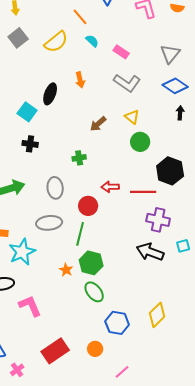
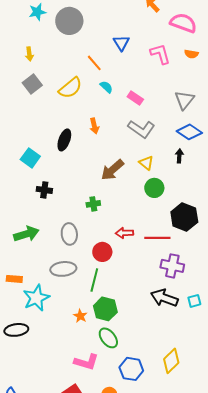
cyan square: (27, 112) -> (30, 158), moved
black arrow: (180, 113) -> (179, 156), moved
brown arrow: (98, 124) -> (112, 170), size x1.4
cyan square: (183, 246) -> (194, 301), moved
pink L-shape: (30, 306) -> (86, 362), moved, turned 130

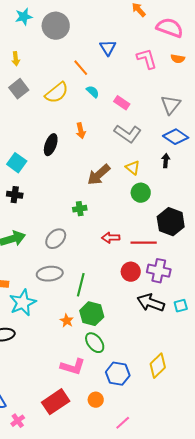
black cross: (44, 190) -> (15, 195), moved
gray ellipse: (69, 234) -> (56, 239), turned 50
red circle: (102, 252) -> (131, 272), moved

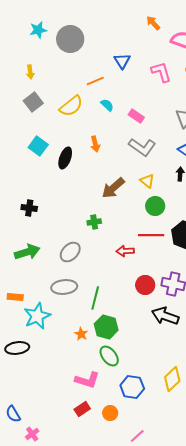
orange line: (81, 68) -> (95, 81), turned -72
cyan square: (17, 163) -> (38, 146), moved
red line: (144, 243) -> (151, 235), moved
red rectangle: (56, 402) -> (82, 409), moved, size x0.6

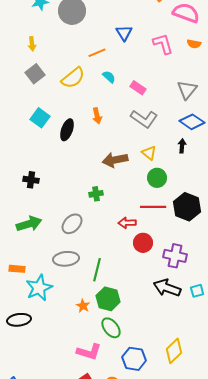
brown arrow: (113, 188) -> (115, 160), turned 30
red circle: (145, 285) -> (143, 243), moved

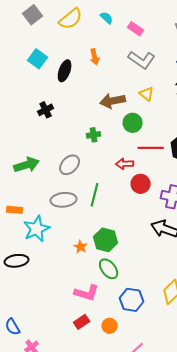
green circle: (157, 178) -> (133, 123), moved
black cross: (31, 180) -> (46, 110), moved, turned -35
green line: (97, 270) -> (95, 195), moved

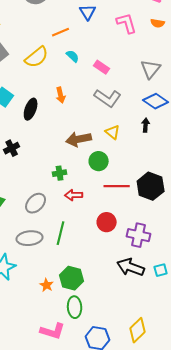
red arrow: (125, 164) -> (74, 195), moved
green ellipse: (109, 269) -> (75, 307), turned 35

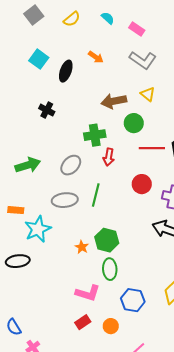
yellow semicircle: (37, 57) -> (72, 19), size x0.7
orange arrow: (61, 95) -> (96, 57), turned -42
black cross: (12, 148) -> (47, 110), turned -35
green cross: (60, 173) -> (95, 135), size x1.5
red arrow: (74, 195) -> (109, 157), turned -78

